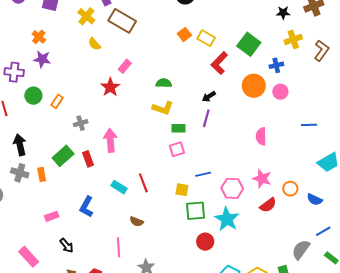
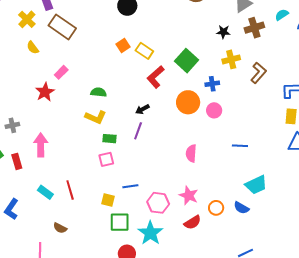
blue semicircle: (315, 199) -> (241, 208), moved

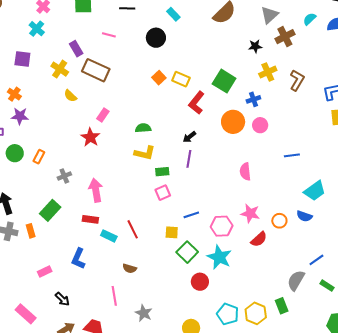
red rectangle: (17, 161) -> (90, 219), moved, turned -56
green square: (120, 222) -> (187, 252), turned -35

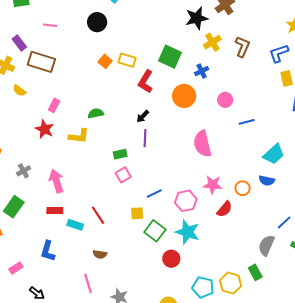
black star: (255, 46) -> (197, 18), size x1.6
pink circle: (260, 125) -> (225, 100), moved
yellow L-shape: (145, 153) -> (79, 136), moved
pink semicircle: (245, 172) -> (202, 144), size x1.5

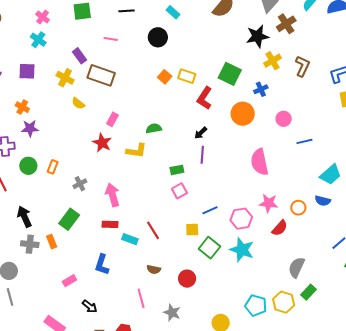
gray semicircle: (266, 245) -> (296, 267), moved
red circle: (171, 259) -> (187, 279), moved
green rectangle: (255, 272) -> (309, 292), turned 70

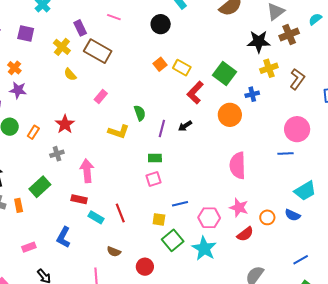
pink circle: (284, 119) -> (297, 129), moved, size x1.6
green semicircle: (154, 128) -> (140, 113), turned 70
red star: (102, 143) -> (65, 124), moved
purple line: (202, 155) -> (162, 128), moved

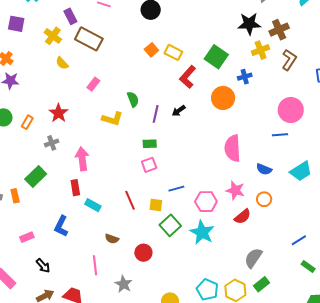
brown cross: (289, 34) -> (279, 30), moved
red rectangle: (79, 199) -> (75, 188), turned 70
red line: (120, 213) -> (130, 200), moved
blue semicircle: (293, 215) -> (264, 169), moved

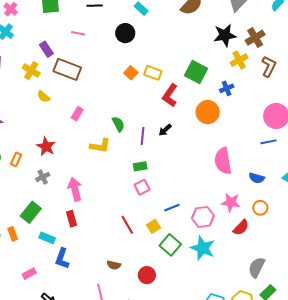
cyan rectangle: (93, 205) -> (47, 238), moved
yellow square: (156, 205) -> (154, 226), turned -32

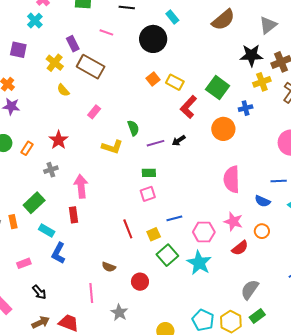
black circle: (125, 33) -> (153, 39), size x1.4
purple line: (142, 136) -> (155, 143), turned 60
blue line: (268, 142) -> (279, 181), moved

